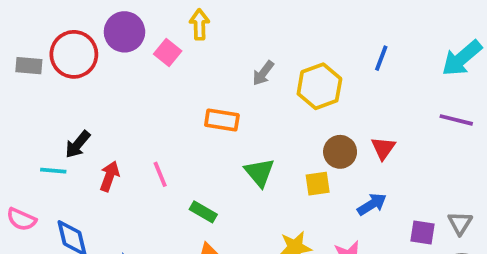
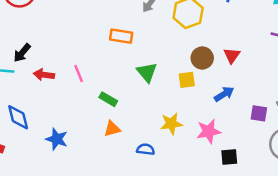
red arrow: (109, 176) -> (44, 75), turned -102

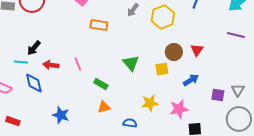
orange rectangle: (121, 36) -> (99, 25), moved
blue diamond: (18, 117) -> (34, 83), moved

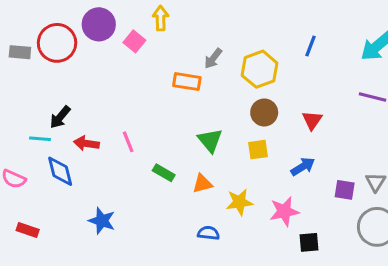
orange rectangle: (99, 25) -> (187, 82), moved
brown circle: (174, 52) -> (264, 112), moved
orange triangle: (104, 107) -> (202, 184), moved

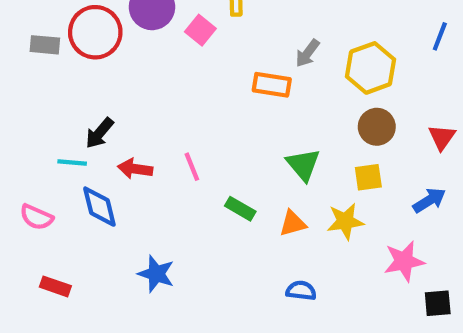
yellow star: (239, 202) -> (345, 221), moved

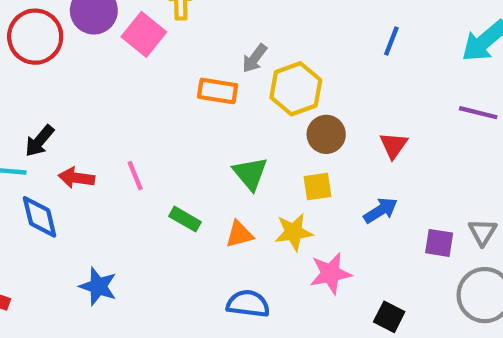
pink square: (200, 30) -> (144, 34), size x1.4
yellow hexagon: (370, 68) -> (296, 89), moved
pink star: (404, 261) -> (331, 273), moved
blue semicircle: (301, 291) -> (248, 304), size x1.4
black square: (438, 303) -> (389, 317), turned 32

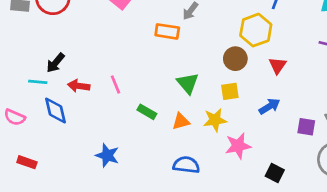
yellow hexagon: (296, 89) -> (256, 30), moved
blue star: (98, 286) -> (107, 155), moved

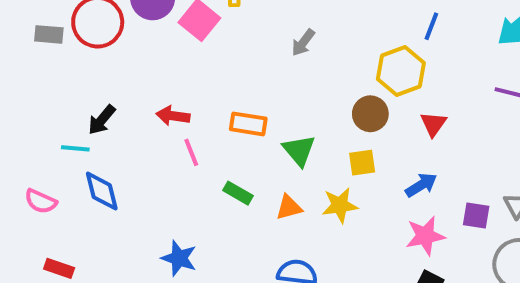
orange rectangle: (167, 31) -> (248, 124), moved
red arrow: (79, 86) -> (173, 116), moved
pink star: (238, 146) -> (425, 236), moved

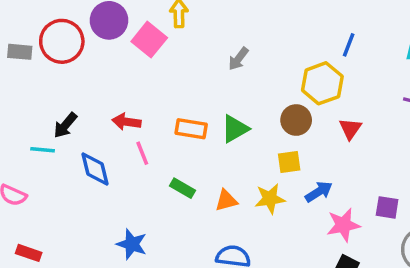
green triangle: (299, 150) -> (235, 129), moved, turned 40
blue arrow: (421, 185) -> (319, 192), moved
blue diamond: (102, 191) -> (95, 169), moved

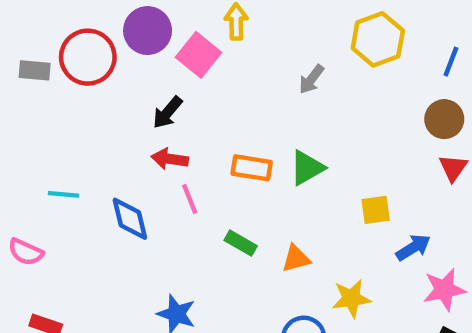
yellow hexagon: (322, 83) -> (378, 39), moved
brown circle: (296, 120) -> (444, 119), moved
black arrow: (65, 125) -> (167, 112), moved
yellow star: (270, 199) -> (351, 298), moved

